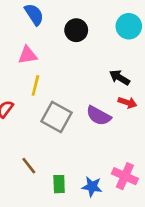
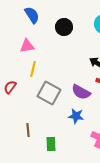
brown line: (29, 166) -> (28, 130), turned 32
blue star: (92, 187) -> (76, 116), moved

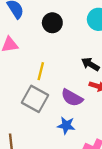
yellow line: (33, 69) -> (41, 71), moved

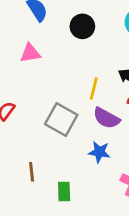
yellow line: (41, 71) -> (94, 88), moved

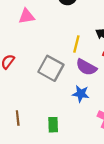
brown line: (32, 172) -> (18, 118), moved

